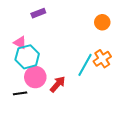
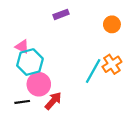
purple rectangle: (38, 13) -> (61, 14), moved
red arrow: (58, 84) -> (53, 101), moved

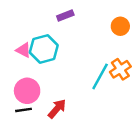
cyan hexagon: (30, 62) -> (44, 49), moved
pink circle: (39, 84) -> (27, 91), moved

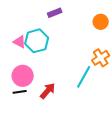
cyan line: (100, 76) -> (84, 77), moved

